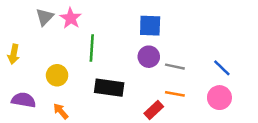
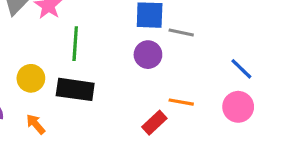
gray line: (175, 67) -> (181, 32), moved
black rectangle: (109, 88) -> (75, 89), moved

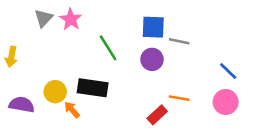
green line: (75, 44) -> (108, 48), moved, turned -36
yellow circle: (31, 78) -> (55, 92), moved
orange arrow: (36, 124) -> (72, 110), moved

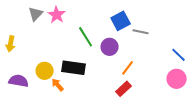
blue square: (153, 27) -> (121, 21), turned -30
purple circle: (152, 59) -> (110, 47), moved
orange line: (179, 98) -> (128, 68), moved, turned -63

